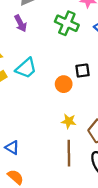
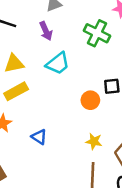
cyan trapezoid: (26, 68) -> (58, 63), moved
blue triangle: (12, 147) -> (39, 137), moved

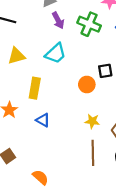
purple arrow: (46, 31) -> (58, 20), moved
yellow rectangle: (16, 91) -> (35, 88), moved, turned -48

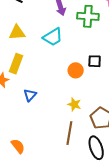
green cross: (89, 24) -> (88, 16), turned -30
yellow rectangle: (35, 88) -> (16, 64), moved
blue triangle: (43, 120) -> (30, 95), turned 32

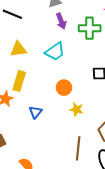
orange circle: (76, 70) -> (64, 88), moved
yellow star: (74, 104) -> (76, 109), moved

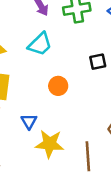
yellow star: (76, 109) -> (50, 144), moved, size x1.6

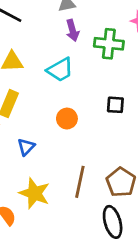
yellow star: (50, 144) -> (35, 193), moved
brown line: (88, 156) -> (80, 182), moved

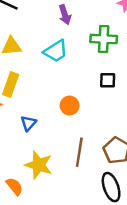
green cross: (109, 44) -> (104, 39), moved
orange circle: (67, 119) -> (70, 106), moved

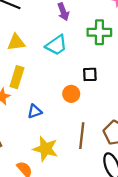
black square: (108, 80) -> (90, 74), moved
blue triangle: (28, 123) -> (35, 111), turned 32

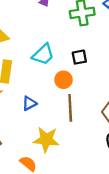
cyan trapezoid: (56, 45) -> (43, 54), moved
brown line: (82, 136) -> (70, 108), moved

